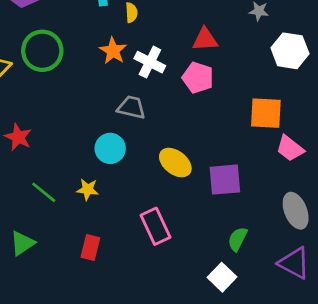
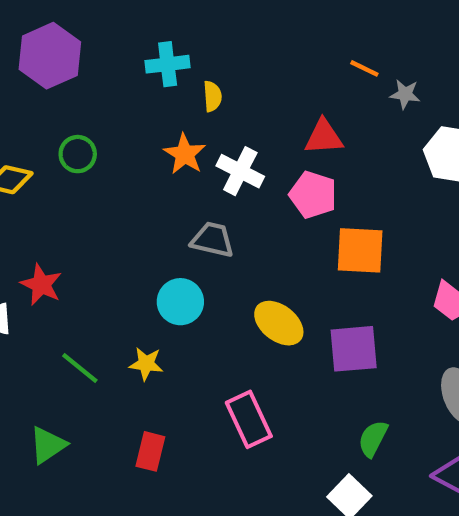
green circle: (42, 51) -> (78, 154), size x0.6
orange square: (266, 113) -> (360, 250), moved

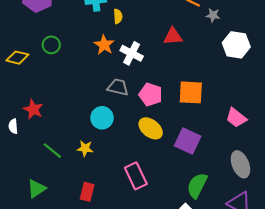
pink pentagon: (313, 195) -> (151, 95), moved
purple square: (354, 349) -> (188, 141), turned 30
green semicircle: (373, 439) -> (197, 185), size x1.4

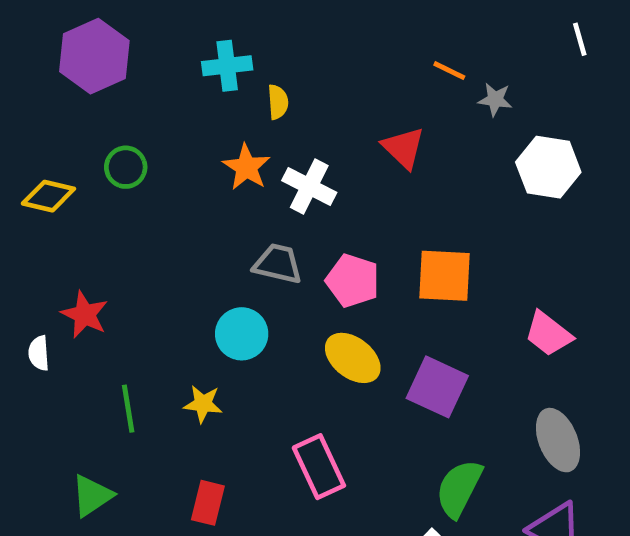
red triangle: (173, 36) -> (403, 148), turned 48
green line: (52, 151) -> (128, 409), turned 42

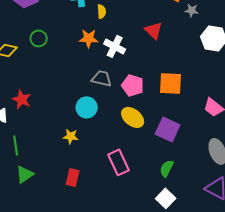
orange star: (246, 167) -> (89, 38), turned -30
green line: (128, 409) -> (16, 145), moved
green semicircle: (459, 488) -> (167, 168), moved, size x0.7

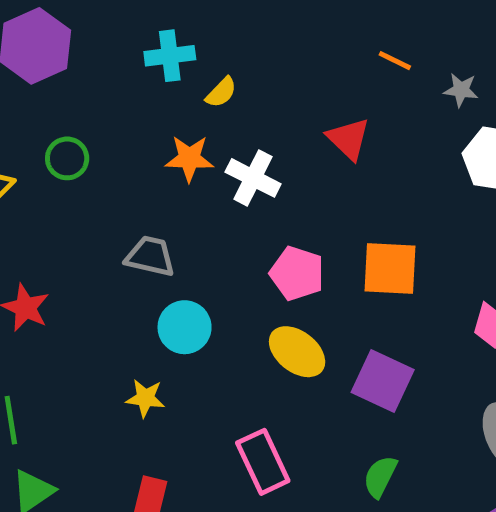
gray star: (192, 10) -> (461, 90), moved
yellow semicircle: (102, 11) -> (221, 92), turned 48
gray trapezoid: (102, 78) -> (150, 256), moved

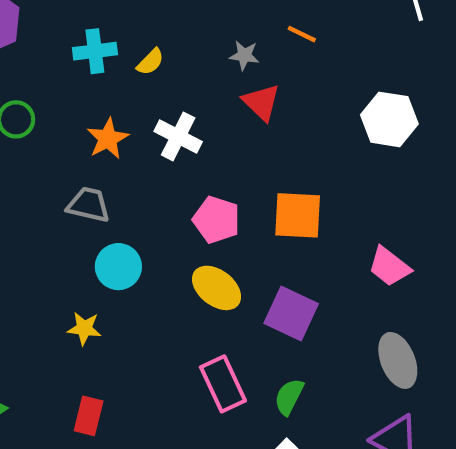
cyan cross: (170, 56) -> (95, 51), moved
gray star: (461, 90) -> (244, 55), moved
orange star: (189, 158) -> (108, 139), moved, turned -30
pink rectangle: (263, 462) -> (223, 384), moved

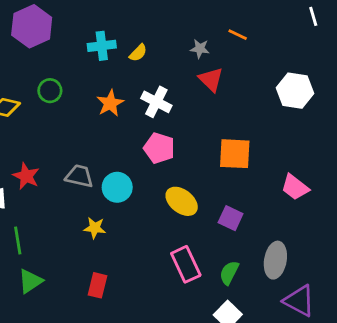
gray trapezoid: (89, 205) -> (79, 176), moved
pink pentagon: (217, 220) -> (159, 148), moved
purple square: (291, 314) -> (231, 218), size x0.7
gray ellipse: (398, 360) -> (275, 260), moved, turned 32

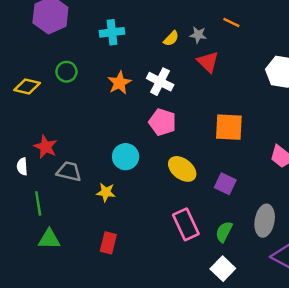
yellow semicircle: (138, 53) -> (171, 38), moved
gray trapezoid: (79, 176) -> (69, 171), moved
green triangle: (30, 281) -> (49, 239), turned 35

